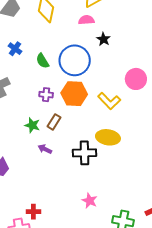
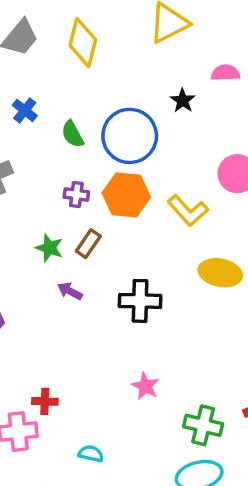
pink semicircle: (86, 20) -> (225, 73), moved
yellow ellipse: (108, 137) -> (220, 273), moved

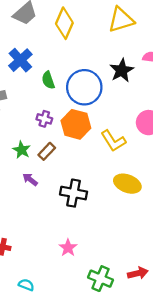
black star: (183, 100) -> (122, 70), size x1.5
blue cross: (25, 110) -> (20, 60), size x1.5

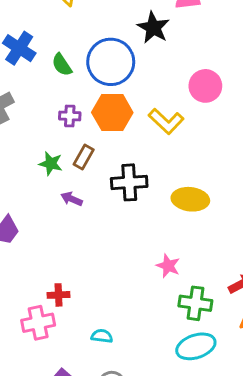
yellow ellipse: (127, 184) -> (190, 199), moved
black cross: (74, 193) -> (129, 182), moved
pink star: (68, 248) -> (168, 266), moved

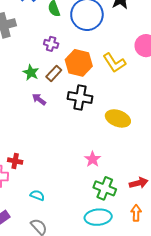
orange hexagon: (112, 113) -> (79, 63), moved

